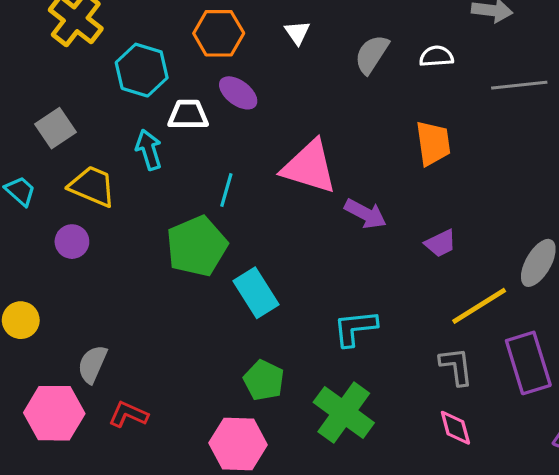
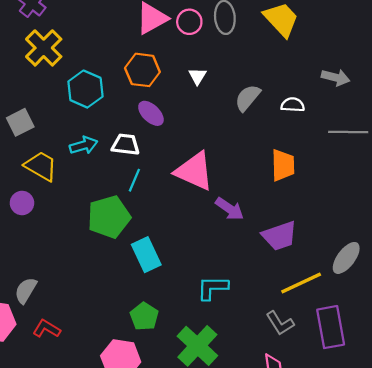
white trapezoid: (188, 115) -> (126, 145), moved
cyan arrow: (149, 150) -> (84, 145), turned 84
purple trapezoid: (440, 243) -> (279, 236), size x1.6
gray L-shape: (456, 366) -> (280, 323), turned 148

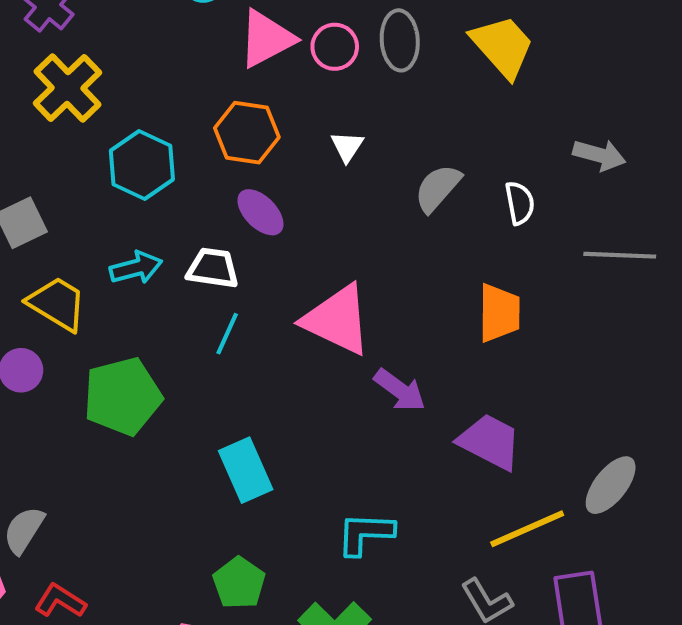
white semicircle: (293, 105) -> (520, 203), turned 75
green pentagon: (109, 217) -> (123, 396), moved
purple trapezoid: (279, 236) -> (490, 442), turned -135

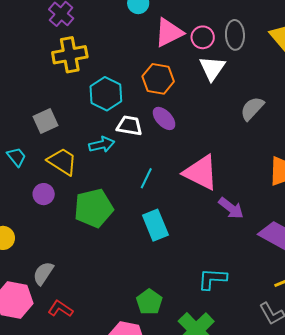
yellow cross: (68, 88) -> (70, 55), turned 32
white triangle: (347, 147) -> (212, 68), moved, size x1.6
white trapezoid: (213, 268) -> (129, 126), moved
cyan rectangle: (246, 470) -> (155, 225), moved

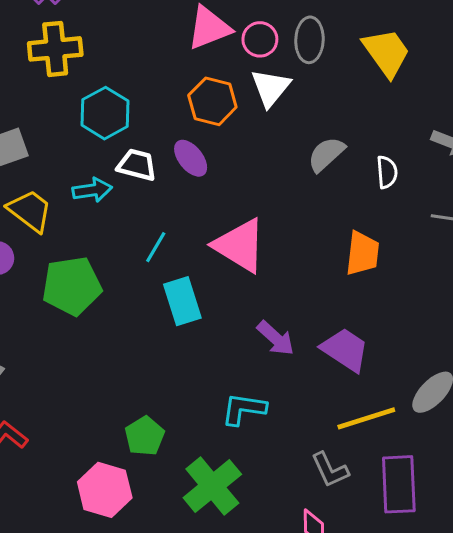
orange hexagon: (158, 79) -> (212, 101), moved
purple arrow: (231, 208) -> (276, 338), moved
cyan rectangle: (155, 225) -> (182, 301), moved

